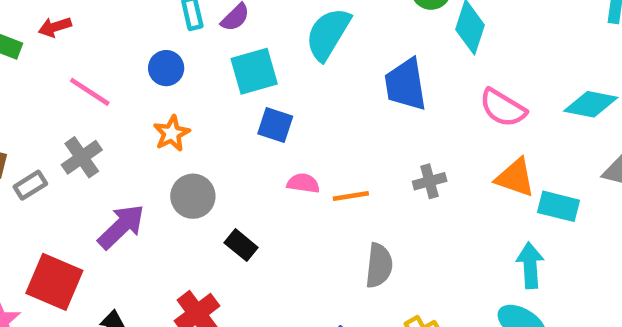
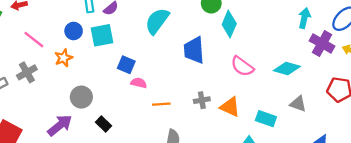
cyan square: (254, 71) -> (102, 35), moved
orange star: (172, 133) -> (64, 58), moved
orange triangle: (515, 178) -> (230, 107), moved
pink semicircle: (303, 183) -> (139, 83), moved
purple arrow: (121, 227) -> (60, 125), moved

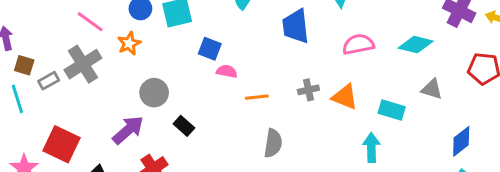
pink semicircle: (242, 66) -> (358, 44), turned 135
gray cross: (27, 72) -> (83, 64), size x1.4

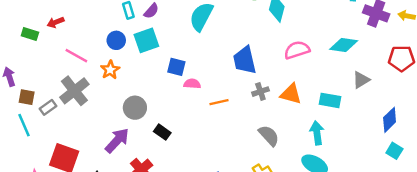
blue trapezoid: (296, 26) -> (245, 60), moved
gray triangle: (432, 89) -> (361, 80), turned -42
gray semicircle: (273, 143) -> (269, 136), moved, turned -45

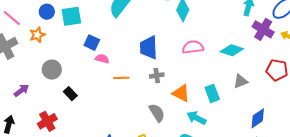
orange triangle: (291, 94) -> (181, 93), moved
cyan rectangle: (330, 100) -> (212, 93), turned 48
cyan arrow: (317, 133) -> (197, 118), turned -66
purple arrow: (117, 141) -> (21, 90), moved, size x0.7

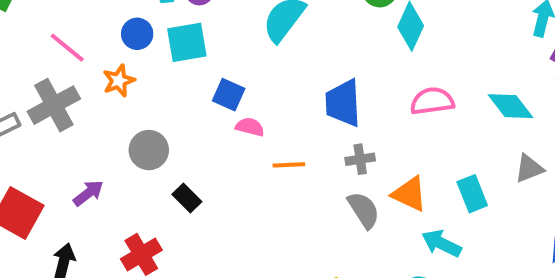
cyan diamond: (232, 50) -> (510, 106), turned 35
gray semicircle: (157, 113) -> (364, 210), moved

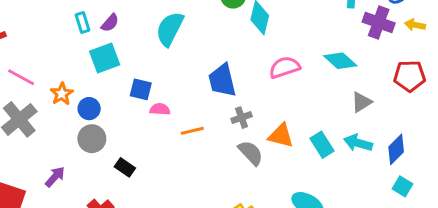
blue circle: (137, 34) -> (89, 109), moved
cyan rectangle: (472, 194) -> (322, 145), moved
cyan arrow: (441, 243) -> (358, 143), moved

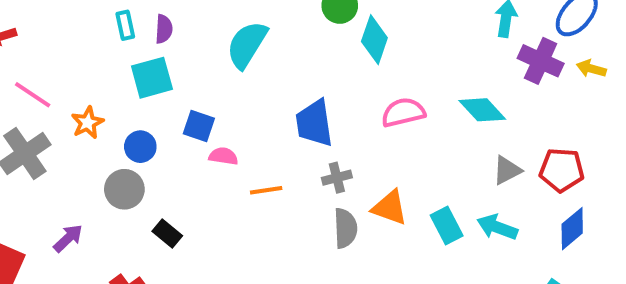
purple semicircle: (110, 23) -> (164, 29), turned -42
red pentagon: (410, 76) -> (562, 170), moved
blue circle: (89, 109) -> (140, 147), moved
blue diamond: (396, 149) -> (572, 229), moved
gray semicircle: (251, 153) -> (345, 228), turned 36

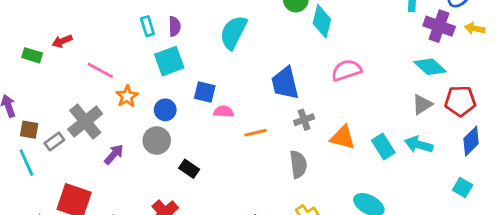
pink line: (33, 95) -> (100, 70), moved
cyan diamond: (482, 110) -> (430, 67), moved
gray semicircle: (345, 228) -> (298, 164), moved
purple arrow: (68, 238) -> (114, 154), moved

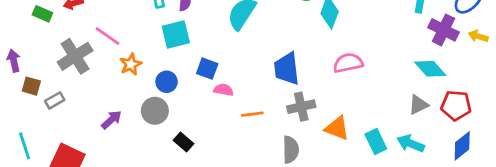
gray cross: (304, 120) -> (301, 107), size x1.4
gray cross: (85, 122) -> (75, 56), moved
cyan line: (26, 163) -> (25, 146), moved

